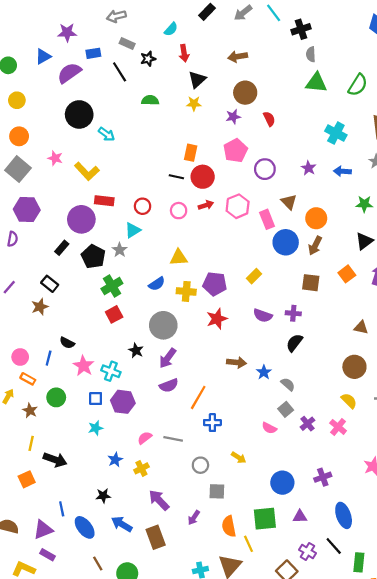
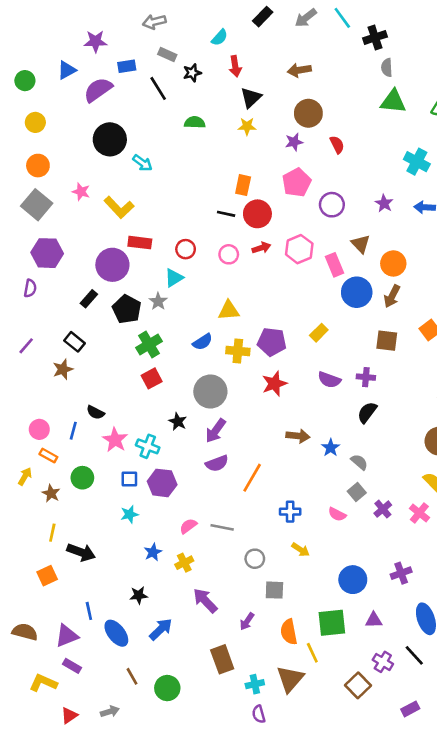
blue cross: (212, 423) -> (290, 512), moved
blue arrow: (122, 524) -> (161, 629), turned 105
brown rectangle: (156, 537) -> (222, 659), moved

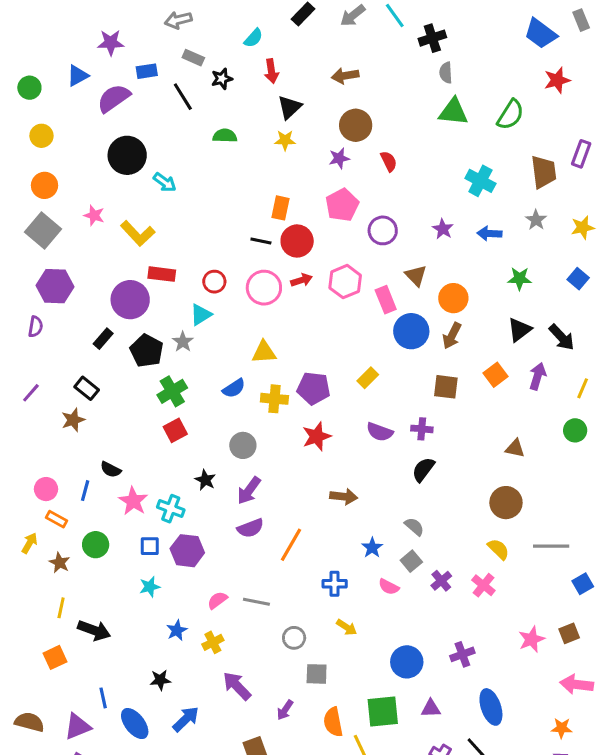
pink circle: (229, 254) -> (264, 288), size x1.5
gray circle: (210, 392) -> (243, 445), size x0.7
blue star: (331, 448) -> (372, 548), moved

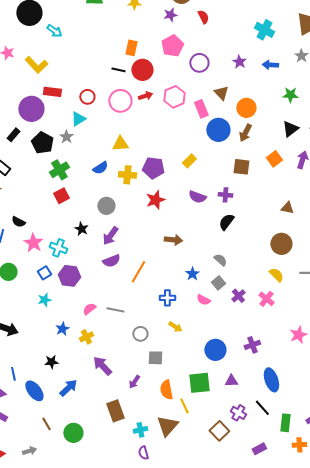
blue square: (150, 546) -> (44, 273), turned -32

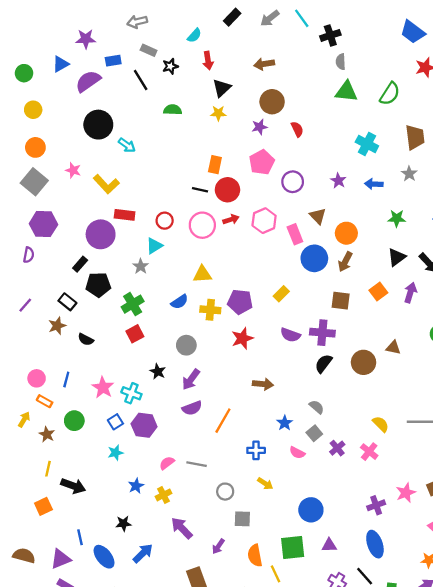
black pentagon: (42, 143) -> (98, 285), moved, turned -30
purple cross: (225, 195) -> (322, 333), size x1.5
black semicircle: (18, 222) -> (86, 339), moved
brown circle: (281, 244) -> (364, 362), moved
purple cross: (252, 345) -> (376, 505), moved

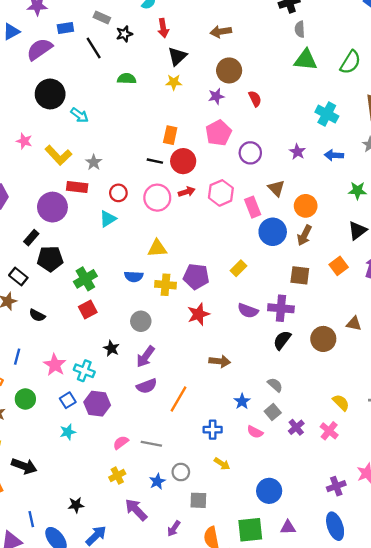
gray star: (141, 266) -> (94, 162), moved
blue semicircle: (179, 302) -> (134, 277), turned 36
blue star: (136, 486) -> (157, 481), moved

